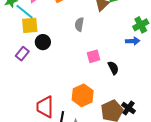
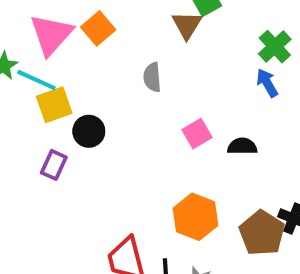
blue arrow: (133, 41) -> (267, 83), turned -104
black semicircle: (113, 68) -> (242, 146), turned -48

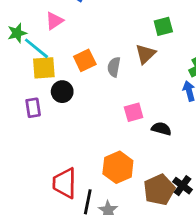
brown triangle: (187, 25) -> (145, 54), moved
orange square: (98, 28) -> (85, 60), moved
pink triangle: (51, 35) -> (54, 21), size x0.6
purple rectangle: (54, 165) -> (33, 108), turned -48

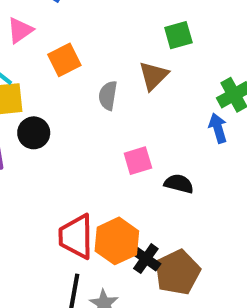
orange square: (85, 60) -> (64, 60), moved
red trapezoid: (65, 183) -> (76, 237), moved
black cross: (182, 186) -> (146, 259), moved

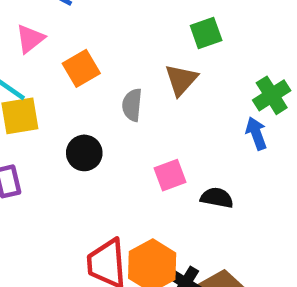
black circle: (34, 133) -> (84, 153), moved

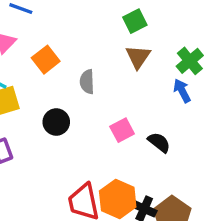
brown triangle: (181, 80) -> (138, 57), moved
black semicircle: (217, 198) -> (159, 142), turned 35

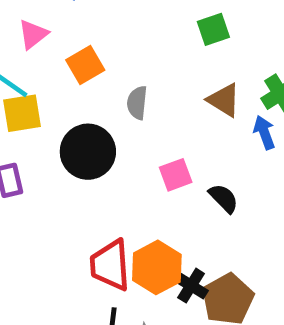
brown triangle: (138, 57) -> (224, 100), moved, turned -40
black circle: (56, 122) -> (88, 152), size x1.5

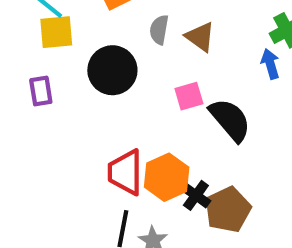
brown triangle: (224, 100) -> (200, 37), moved
black semicircle: (224, 198) -> (230, 120), size x1.6

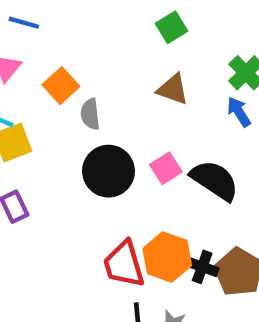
gray semicircle: (159, 30) -> (90, 114), moved
brown triangle: (200, 37) -> (173, 89), moved
black circle: (112, 70) -> (109, 171), moved

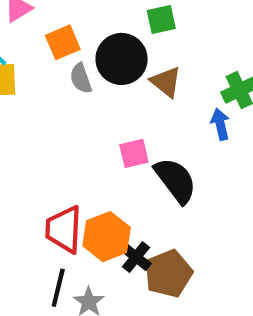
green square: (171, 27) -> (161, 20), moved
gray semicircle: (90, 114) -> (81, 78), turned -32
black circle: (109, 171) -> (122, 59), moved

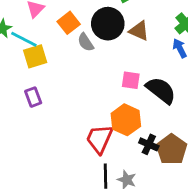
pink square: (134, 153) -> (131, 80), turned 36
red trapezoid: (64, 229) -> (99, 139), turned 36
orange hexagon: (107, 237) -> (126, 120), moved

